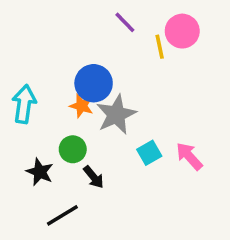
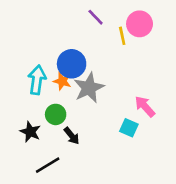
cyan arrow: (24, 104) -> (37, 80), moved
cyan square: (149, 153) -> (129, 128), moved, turned -36
pink arrow: (189, 156) -> (145, 106), moved

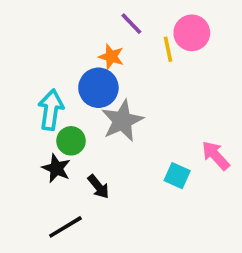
orange star: (62, 81) -> (111, 57), moved
pink arrow: (145, 106) -> (216, 155), moved
green circle: (56, 114) -> (71, 141), moved
black star: (30, 132) -> (56, 168), moved

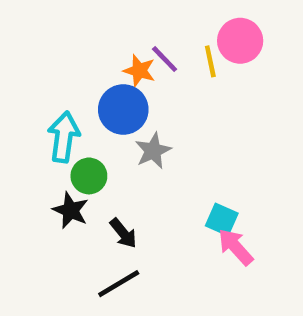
purple line: (131, 24) -> (165, 59), moved
gray star: (122, 121) -> (153, 151), size x0.7
pink arrow: (216, 155) -> (236, 247), moved
black line: (65, 227) -> (119, 284), moved

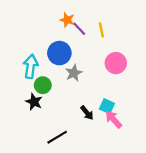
pink circle: (240, 41) -> (116, 63), moved
orange star: (139, 71) -> (67, 20), moved
black arrow: (123, 233) -> (87, 113), moved

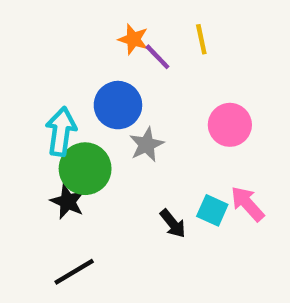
yellow line: (101, 30) -> (201, 39), moved
green circle: (43, 85) -> (85, 169), size x1.5
pink arrow: (114, 119) -> (247, 204), moved
black line: (57, 137) -> (74, 272), moved

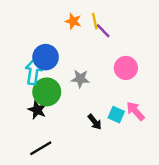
yellow line: (201, 39) -> (95, 21), moved
purple line: (157, 57) -> (103, 31), moved
blue circle: (118, 105) -> (46, 57), moved
gray star: (146, 145) -> (80, 79), turned 30

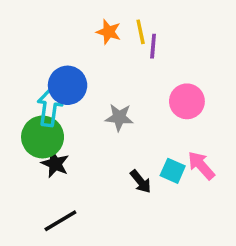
purple line: (103, 31) -> (153, 46), turned 49
green circle: (47, 92) -> (43, 137), moved

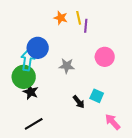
pink arrow: (201, 165) -> (113, 122), moved

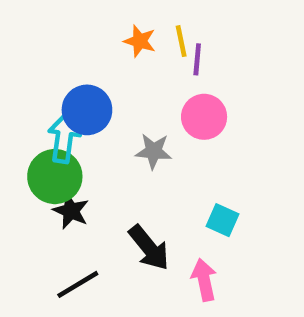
pink circle: (105, 57) -> (204, 117), moved
black arrow: (79, 102) -> (149, 248), moved, size x1.5
pink arrow: (113, 122) -> (204, 280), moved, turned 30

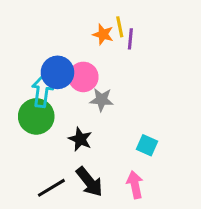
orange star: (140, 41) -> (103, 34), moved
pink circle: (204, 117) -> (83, 77), moved
black star: (71, 211) -> (80, 139), moved
black arrow: (149, 248) -> (89, 182), moved

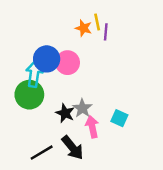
gray star: (102, 100) -> (82, 108), moved, turned 30
pink arrow: (135, 185) -> (92, 127), moved

